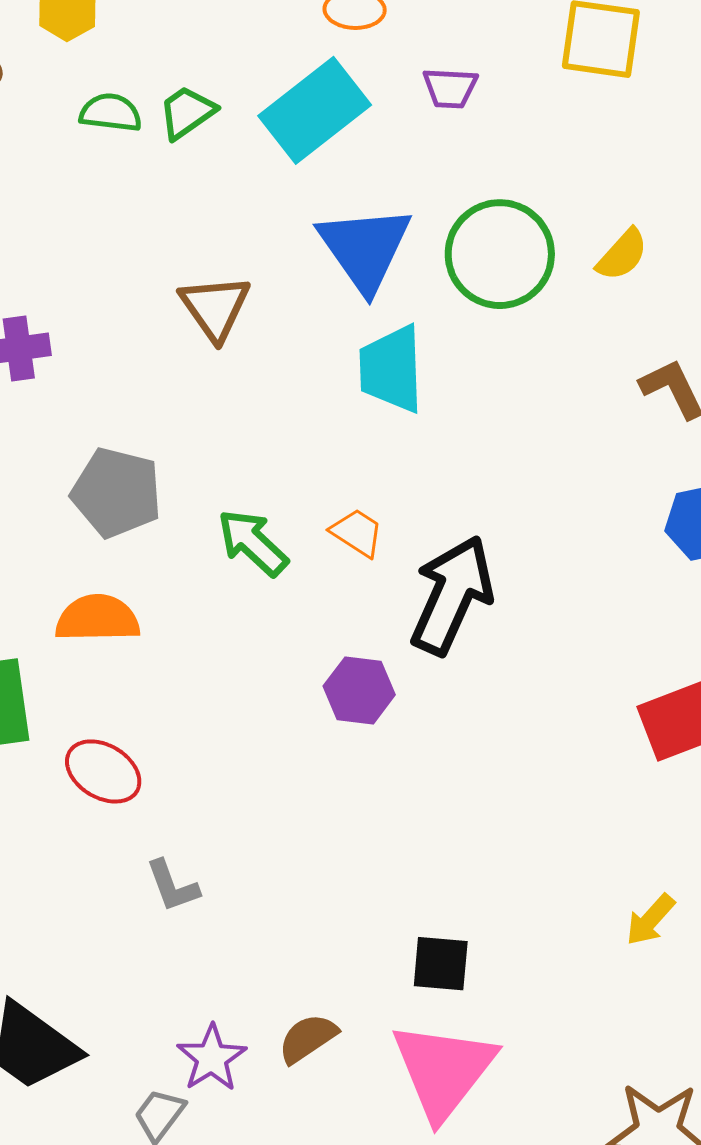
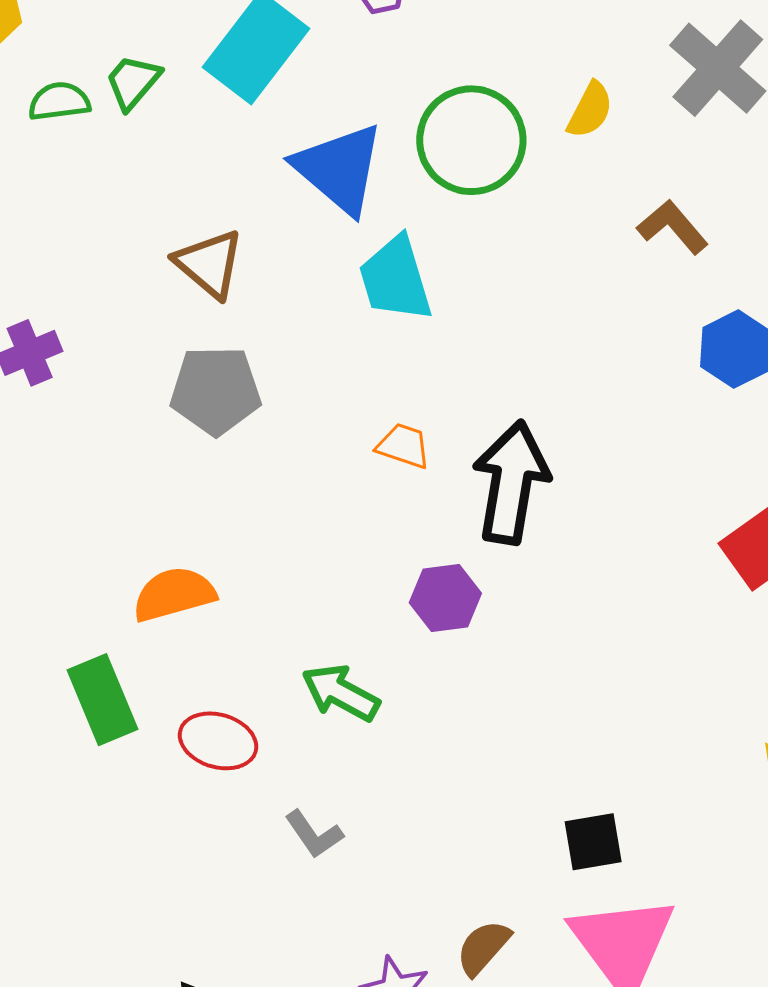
gray pentagon: (117, 493) -> (216, 390), moved
green arrow: (253, 543) -> (341, 693), moved

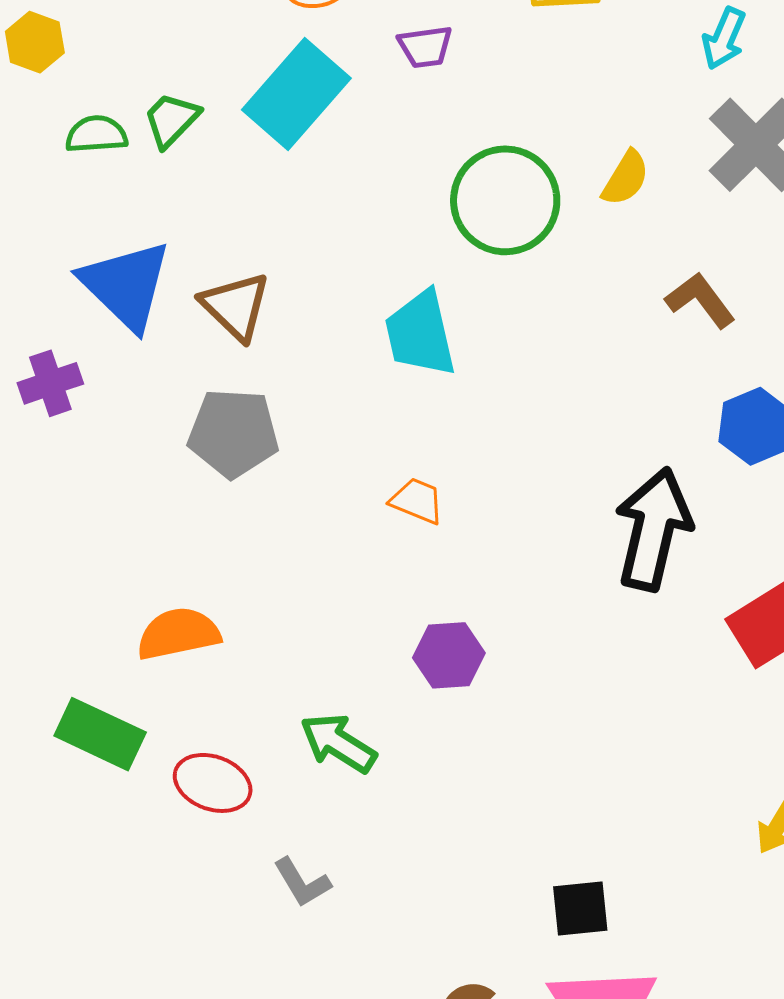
blue triangle: (339, 169) -> (126, 285), moved
black arrow: (511, 482) -> (653, 529), moved
green rectangle: (103, 700) -> (100, 734), turned -46

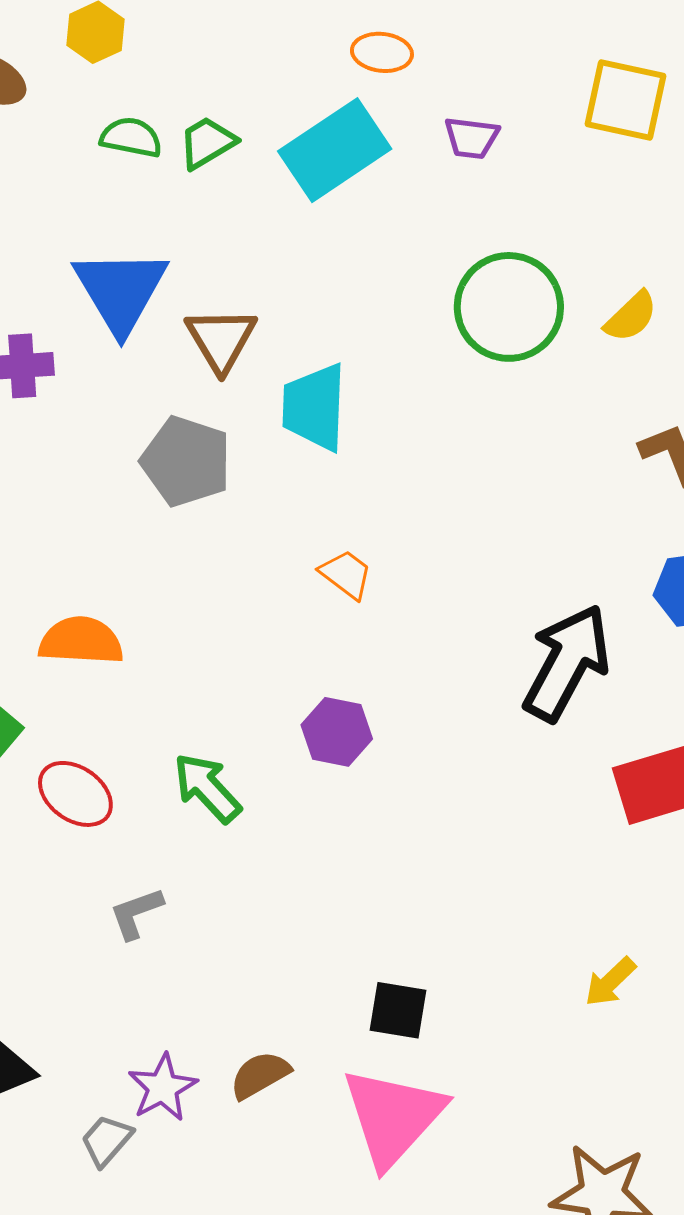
cyan trapezoid: (420, 334) -> (314, 407), moved
gray L-shape: (302, 882) -> (136, 913), turned 86

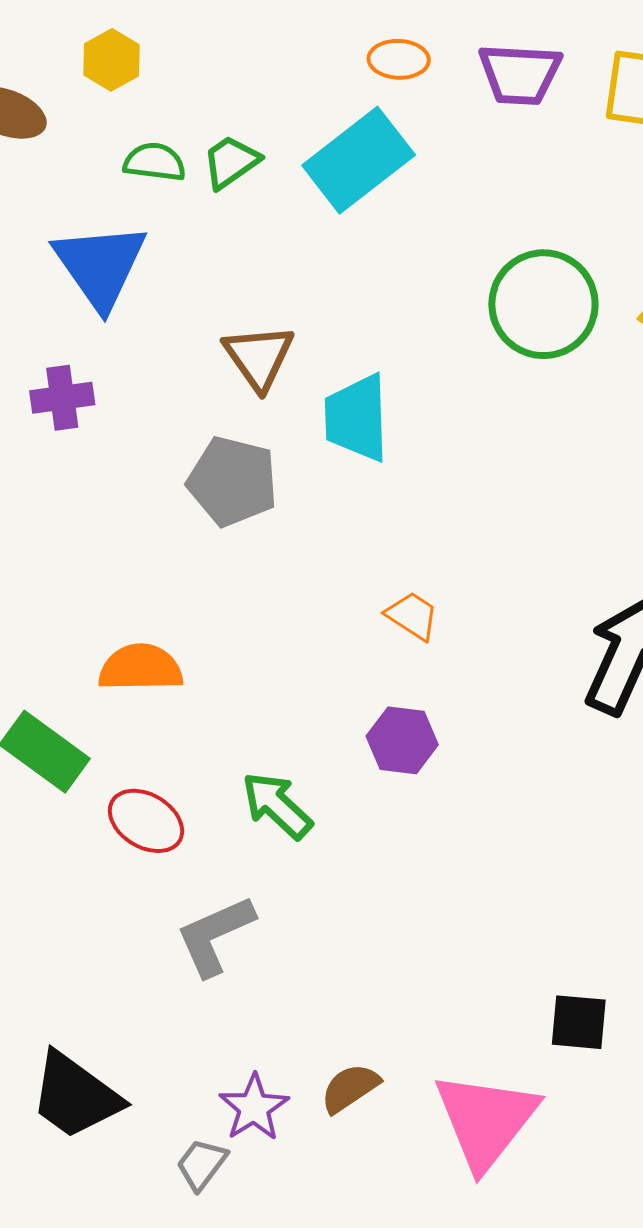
purple trapezoid: (471, 138) -> (520, 74), moved, size x1.5
blue triangle: (120, 291) -> (100, 266), moved
orange trapezoid: (346, 574) -> (412, 616), moved
gray L-shape: (136, 913) -> (215, 935), size x1.5
black square: (398, 1010) -> (579, 1022), moved

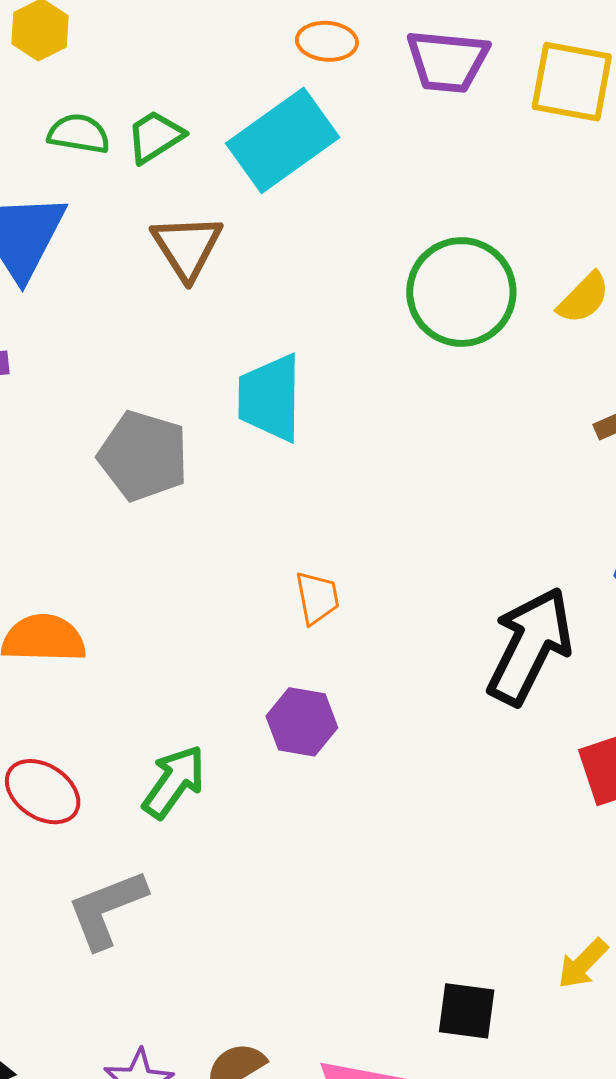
brown triangle: (259, 357) -> (187, 247), moved
orange trapezoid: (412, 616) -> (317, 598), turned 44
green arrow: (277, 805) -> (174, 782), turned 80

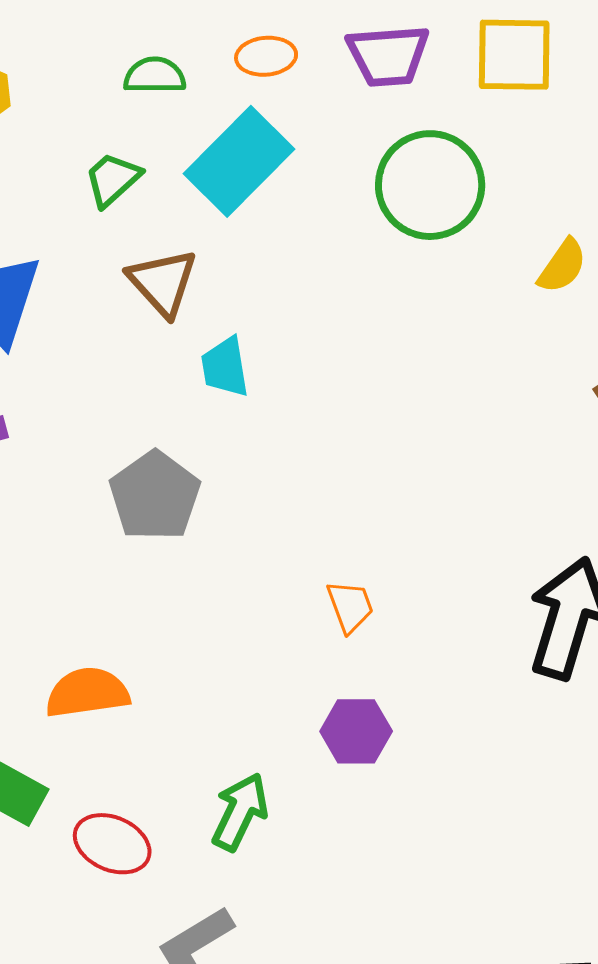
green semicircle: (79, 134) -> (155, 76), moved
green circle: (461, 292) -> (430, 185), moved
cyan trapezoid: (270, 398) -> (225, 367), moved, size x0.7
gray pentagon: (143, 456) -> (155, 496), turned 30

